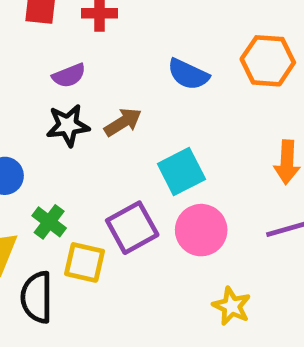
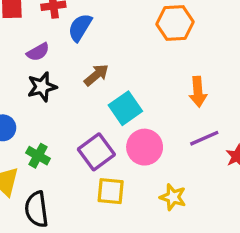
blue semicircle: (188, 74) -> (80, 27), moved, turned 104
brown arrow: (123, 122) -> (96, 75), moved
yellow square: (84, 262) -> (111, 191), moved

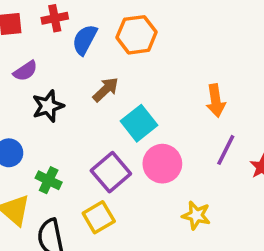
orange hexagon: (175, 23) -> (137, 35), moved
purple semicircle: (38, 52) -> (25, 71), moved
purple line: (204, 138) -> (226, 150), turned -36
yellow square: (111, 191) -> (99, 217), moved, turned -32

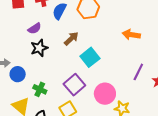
purple semicircle: (25, 71) -> (35, 28), moved
orange arrow: (216, 101) -> (131, 35), moved, turned 108
pink circle: (162, 164) -> (105, 94), moved

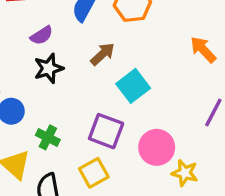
orange arrow: (131, 35) -> (203, 50), turned 36
purple square: (74, 85) -> (106, 131), turned -30

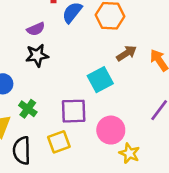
brown arrow: (103, 54) -> (127, 53), moved
purple square: (106, 131) -> (74, 111), turned -32

